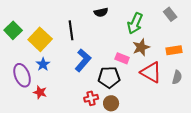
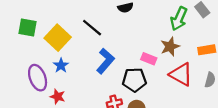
green arrow: (135, 23) -> (179, 19), moved
green square: (13, 30) -> (28, 28), turned -36
black line: (71, 30) -> (92, 28), turned -42

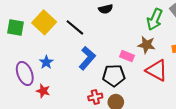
yellow square: (58, 38) -> (44, 22), moved
brown star: (170, 47) -> (147, 45), turned 30

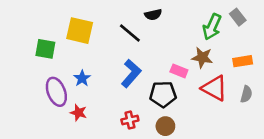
yellow square: (44, 22) -> (80, 31), turned -30
green square: (16, 27) -> (45, 49), moved
black line: (75, 27) -> (130, 33), moved
red cross: (95, 97) -> (130, 120), moved

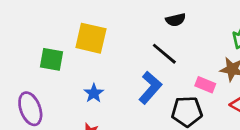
black line: (130, 33) -> (164, 54), moved
purple ellipse: (56, 92) -> (30, 109), moved

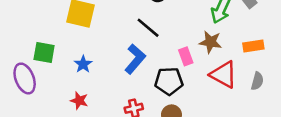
green square: (51, 59) -> (44, 52), moved
pink rectangle: (205, 85) -> (186, 56), turned 48

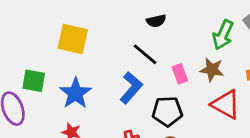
pink rectangle: (186, 56) -> (180, 74), moved
blue star: (83, 64) -> (75, 93), size x1.6

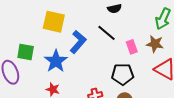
blue L-shape: (131, 88) -> (78, 42), moved

